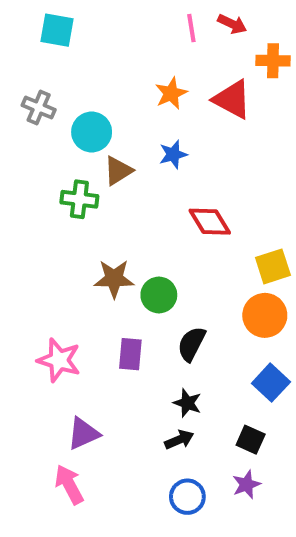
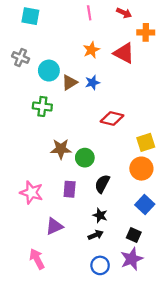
pink line: (191, 28) -> (89, 13), moved
brown triangle: (118, 171) -> (70, 83), moved
red diamond: (210, 222) -> (112, 118), turned -45
purple triangle: (83, 434) -> (54, 226), moved
purple star: (246, 484) -> (132, 259), size x1.5

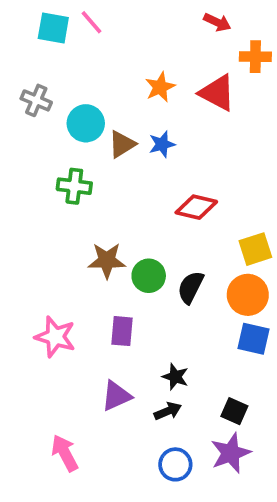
pink line: (89, 13) -> (91, 22), moved, turned -32
black semicircle: (102, 184) -> (191, 287), moved
blue square: (145, 204) -> (253, 339), moved, turned -30
purple triangle: (54, 226) -> (116, 396), moved

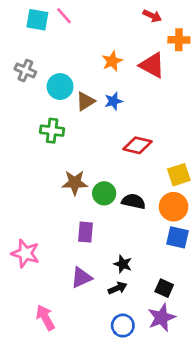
black semicircle: (191, 287) -> (133, 201), turned 75
pink star: (55, 337) -> (25, 253), moved

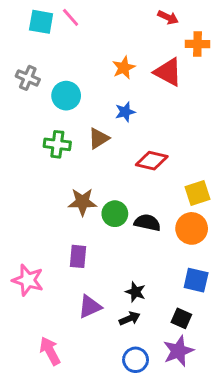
brown triangle: (85, 101) -> (99, 138), moved
purple rectangle: (85, 232) -> (78, 256), moved
blue square: (178, 237) -> (196, 280), moved

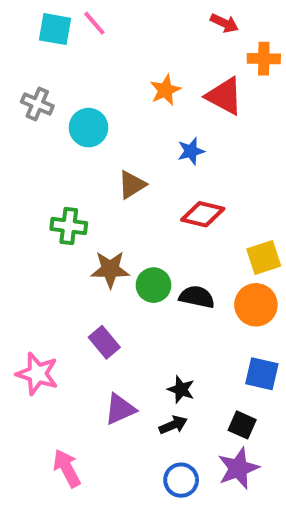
blue star: (125, 112) -> (191, 151), moved
green cross: (57, 144) -> (69, 226), moved
purple rectangle: (78, 256) -> (104, 342), turned -45

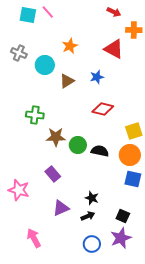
orange star: (165, 90) -> (70, 46), moved
brown triangle: (132, 185) -> (67, 81), moved
blue square: (262, 374) -> (133, 179), moved

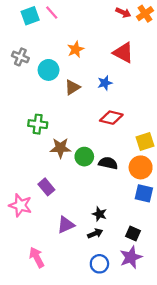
cyan square: (28, 15) -> (30, 16), turned -30
orange cross: (134, 30) -> (145, 14), moved, turned -35
purple rectangle: (53, 174) -> (46, 187), moved

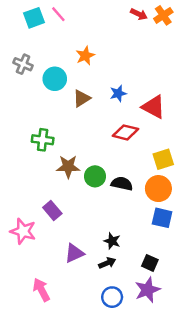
red triangle: (123, 53) -> (154, 107), moved

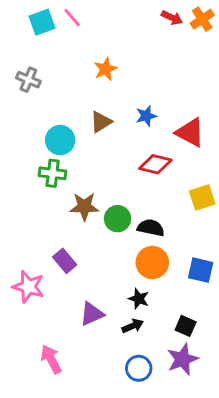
cyan circle: (55, 79) -> (60, 140), moved
orange circle: (158, 189) -> (152, 262), moved

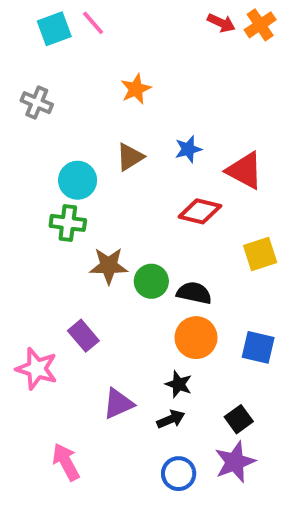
black square: (186, 326) -> (239, 419), turned 30

